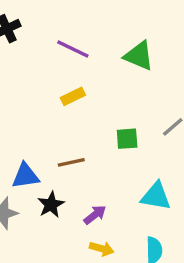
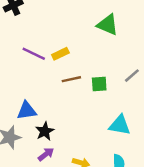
purple line: (73, 49) -> (34, 54), moved
brown line: (71, 162) -> (71, 79), moved
purple arrow: (95, 215) -> (46, 154), moved

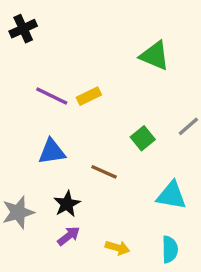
brown line: (71, 79) -> (104, 172), moved, turned 36
green square: (99, 84) -> (143, 138), turned -35
blue triangle: (27, 111) -> (52, 152), moved

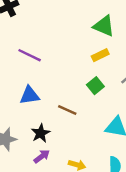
yellow rectangle: (89, 96) -> (100, 55), moved

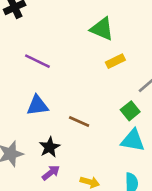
green triangle: (104, 26) -> (102, 29), moved
green square: (95, 86) -> (130, 111), moved

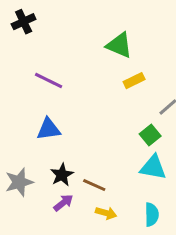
brown line: (79, 122) -> (94, 185), moved

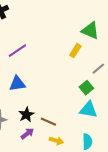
green triangle: (119, 45) -> (90, 31), moved
purple line: (49, 81) -> (17, 51), turned -60
yellow rectangle: (134, 81) -> (75, 51), turned -32

